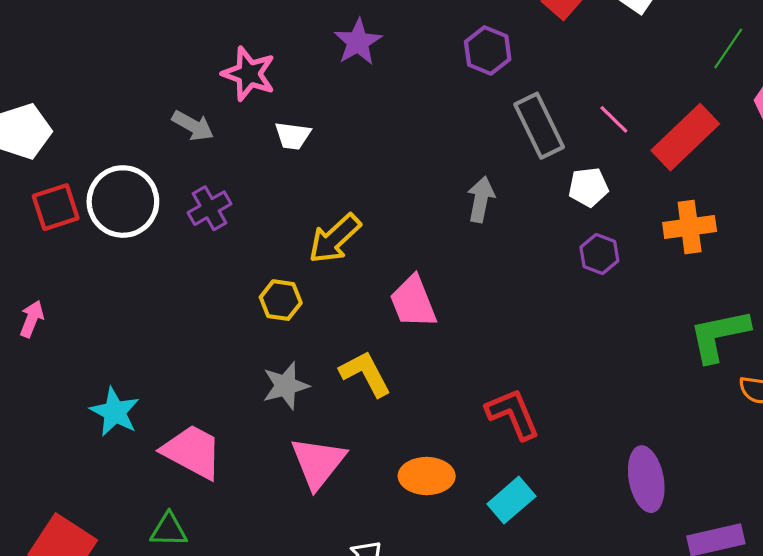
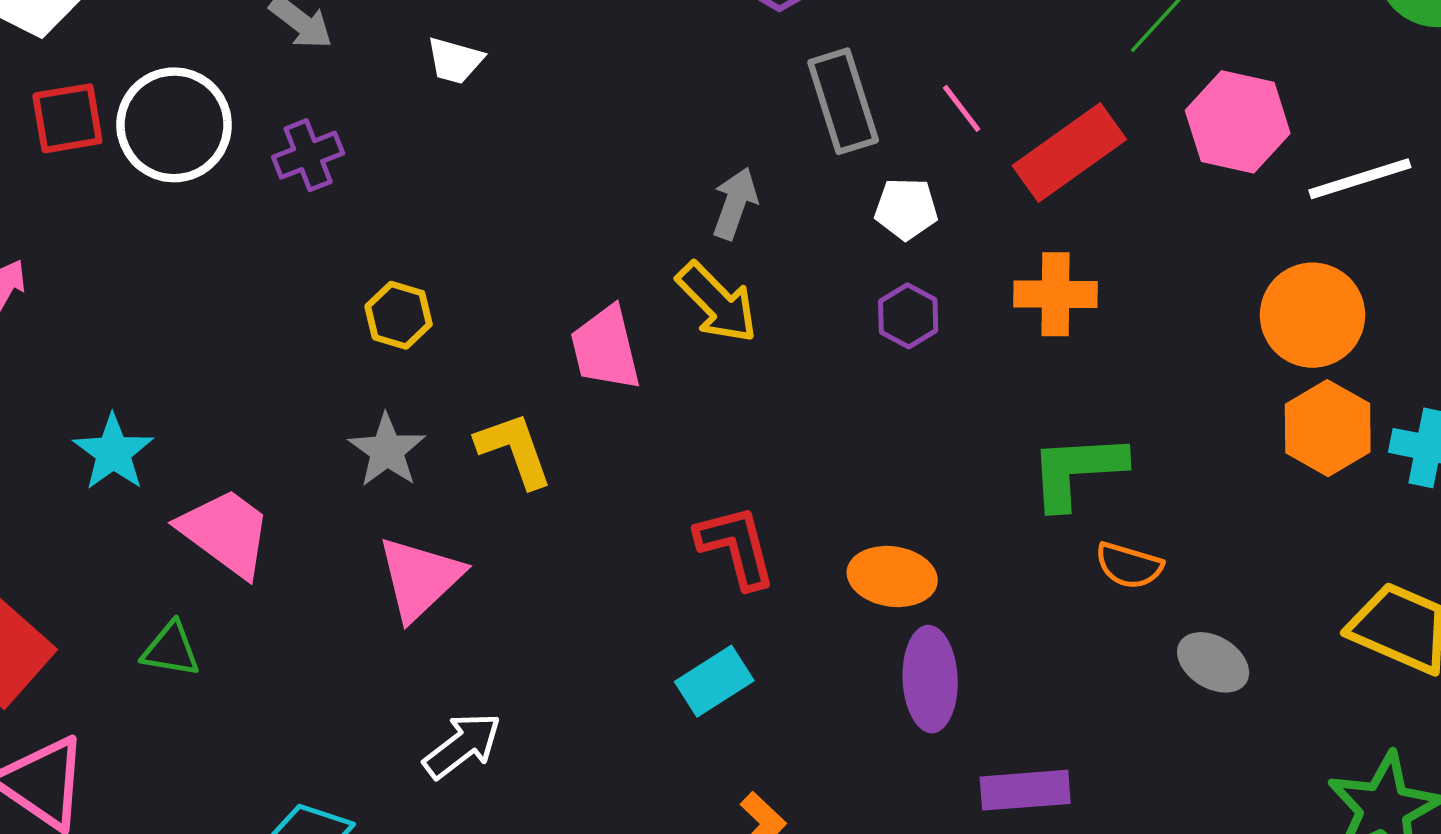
yellow arrow: (335, 239) -> (717, 302), moved, turned -100
gray star: (286, 386) -> (387, 450), turned -30
orange ellipse: (427, 476) -> (892, 577), moved

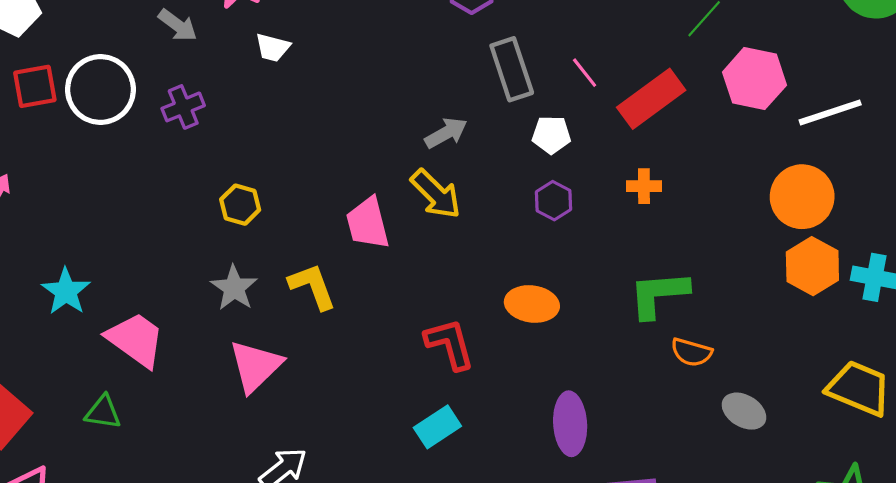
gray arrow: (735, 203) -> (446, 133), turned 42
orange cross: (1056, 294) -> (644, 186), size x0.7
orange ellipse: (892, 577) -> (532, 304), moved

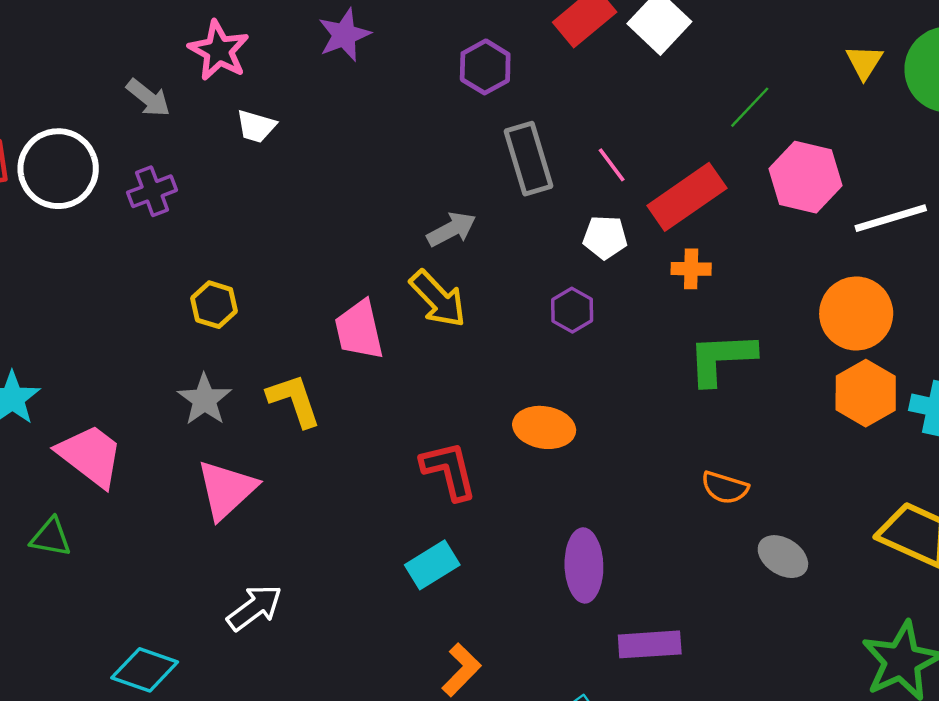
white pentagon: (551, 135) -> (605, 237), moved
orange cross: (644, 186) -> (691, 269), moved
green L-shape: (659, 294) -> (721, 358), moved

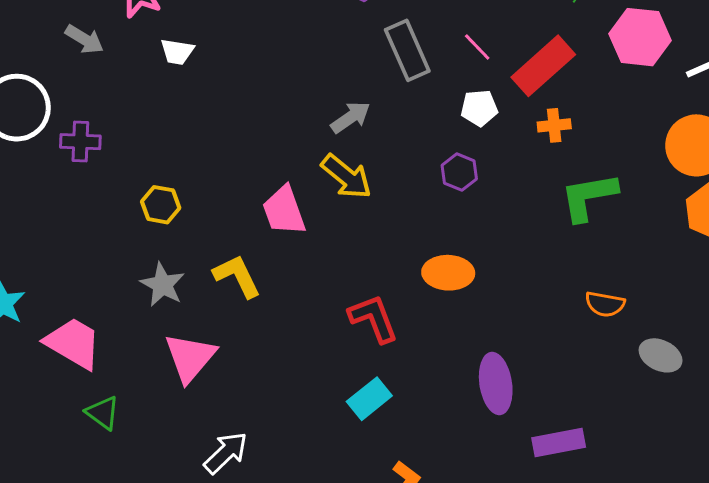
purple cross: (152, 191) -> (80, 142), moved, turned 30
green triangle: (51, 537) -> (103, 413), moved, turned 33

